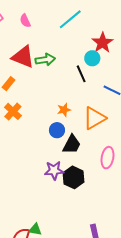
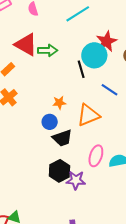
cyan circle: (92, 58) -> (94, 55), size x1.6
black trapezoid: (72, 144) -> (62, 138), turned 35
purple star: (54, 170) -> (76, 180), moved

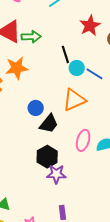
cyan circle: (94, 55) -> (77, 68), moved, size x0.6
orange star: (59, 103) -> (17, 68), moved, size x1.6
black trapezoid: (62, 138) -> (49, 124), turned -30
purple star: (76, 180) -> (56, 174), moved

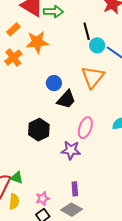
orange triangle: (74, 100) -> (93, 77), turned -30
pink ellipse: (83, 140) -> (85, 128), moved
black hexagon: (47, 157) -> (39, 130), moved

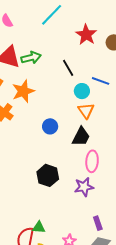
cyan circle: (97, 45) -> (82, 91), moved
orange triangle: (93, 77) -> (86, 111), size x0.7
black trapezoid: (66, 99) -> (81, 137), moved

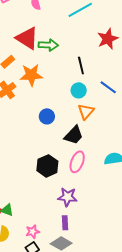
cyan circle: (82, 91) -> (79, 90), moved
black hexagon: (48, 175) -> (47, 166), moved
purple star: (84, 187) -> (67, 197), moved

